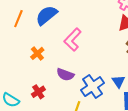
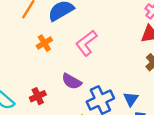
orange cross: (37, 53) -> (44, 43), moved

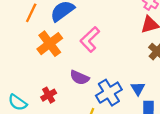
orange cross: (44, 43) -> (50, 44), size x1.6

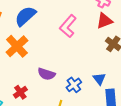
pink L-shape: (90, 39) -> (68, 26), moved
blue cross: (109, 93) -> (74, 85), size x0.7

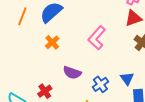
pink L-shape: (68, 26) -> (97, 38), moved
orange cross: (17, 46) -> (52, 42), moved, size x0.6

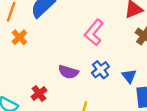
orange cross: (52, 42) -> (19, 37), moved
blue cross: (100, 84) -> (100, 70), moved

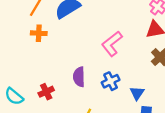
orange cross: (19, 37) -> (39, 33), turned 35
purple semicircle: (68, 72) -> (79, 77), turned 60

